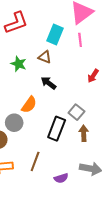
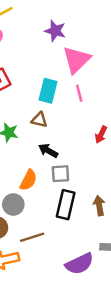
gray square: (76, 112) -> (60, 174), moved, turned -35
brown line: (35, 161) -> (32, 237), moved, turned 60
purple semicircle: (61, 178) -> (79, 264), size x1.6

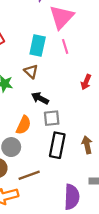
brown triangle: (39, 120) -> (31, 71), turned 32
purple semicircle: (79, 264) -> (72, 197), turned -60

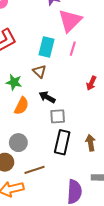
pink line: (65, 46) -> (73, 49), turned 32
orange semicircle: (24, 125) -> (22, 106), moved

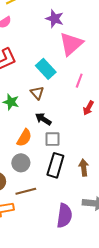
cyan rectangle: (46, 47) -> (46, 69), turned -60
pink line: (73, 49) -> (79, 81), moved
orange semicircle: (22, 106) -> (24, 138), moved
gray circle: (18, 143) -> (21, 163), moved

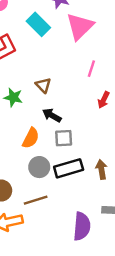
cyan rectangle: (46, 69) -> (38, 24), moved
gray circle: (21, 163) -> (39, 167), moved
black rectangle: (55, 165) -> (69, 168), turned 60

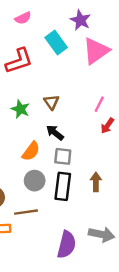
pink line: (91, 69) -> (99, 104), moved
black rectangle: (69, 168) -> (63, 186), turned -76
brown arrow: (101, 169) -> (96, 182), moved

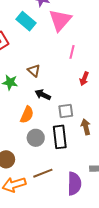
pink line: (99, 104) -> (72, 52), moved
gray square: (63, 156) -> (66, 111), moved
brown line: (26, 212) -> (43, 173), moved

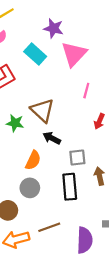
brown triangle: (34, 71) -> (42, 110), size x1.6
gray circle: (36, 138) -> (30, 188), moved

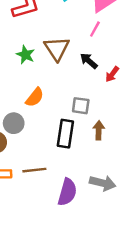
pink line: (86, 91) -> (95, 29), moved
black arrow: (52, 138) -> (89, 61), moved
gray circle: (30, 188) -> (14, 123), moved

